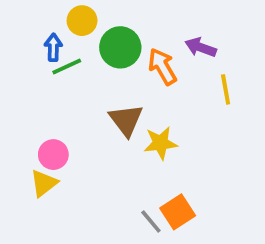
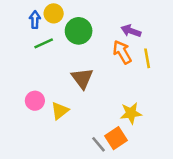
blue arrow: (53, 47) -> (35, 20), moved
orange arrow: (162, 67) -> (122, 52), moved
yellow star: (160, 143) -> (131, 113), moved
yellow triangle: (44, 183) -> (60, 111), moved

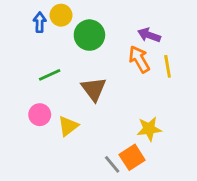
green line: (44, 43) -> (50, 75), moved

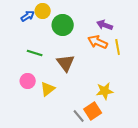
blue arrow: (40, 22) -> (28, 16), turned 56
orange arrow: (139, 59) -> (98, 42), turned -36
green line: (50, 75) -> (35, 53), turned 42

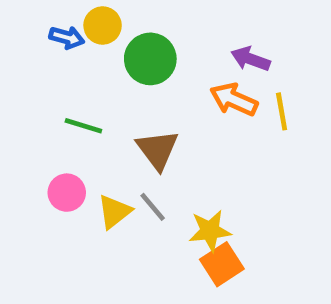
blue arrow: (28, 16) -> (67, 37), turned 48
yellow star: (105, 91) -> (210, 231), moved
gray line: (79, 116) -> (153, 207), moved

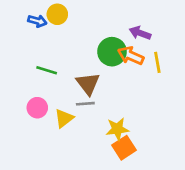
green circle: (150, 59) -> (112, 52), moved
gray line: (153, 207) -> (85, 104), moved, turned -54

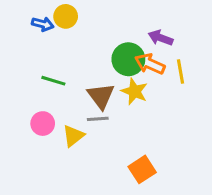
yellow star: (117, 129) -> (134, 91), moved, turned 30

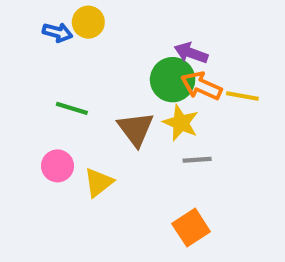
purple arrow: (161, 38) -> (191, 53), moved
yellow line: (180, 71) -> (242, 96), turned -70
gray line: (98, 119) -> (197, 160), moved

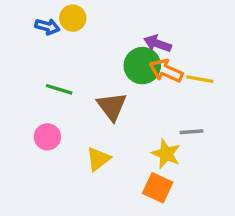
yellow star: (181, 123) -> (166, 154), moved
gray line: (197, 160) -> (191, 132), moved
yellow triangle: (99, 182) -> (98, 159), moved
orange square: (191, 228) -> (158, 188), turned -32

